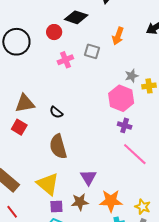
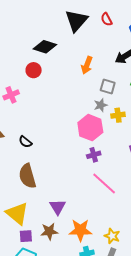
red circle: (54, 32) -> (34, 70), moved
gray square: (92, 51) -> (108, 86), moved
pink cross: (65, 60) -> (11, 95), moved
purple cross: (125, 125) -> (94, 155), turned -32

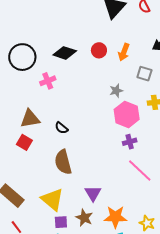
black diamond: (45, 47) -> (65, 53), moved
red circle: (34, 70) -> (99, 50), moved
gray star: (101, 105) -> (116, 91), moved
brown star: (49, 231) -> (84, 218), turned 30

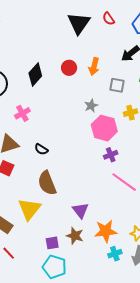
black diamond: (65, 53) -> (35, 75), turned -60
pink cross: (48, 81) -> (22, 113), moved
yellow triangle: (52, 199) -> (29, 209), moved, turned 35

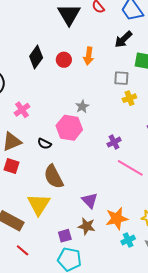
black diamond: (35, 75) -> (36, 57), moved
gray square: (117, 85) -> (121, 78), moved
gray star: (91, 106) -> (82, 106), moved
pink hexagon: (104, 128) -> (69, 128), moved

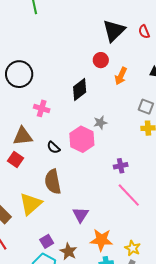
black diamond: (36, 57) -> (80, 89), moved
red circle: (64, 60) -> (101, 60), moved
pink cross: (22, 110) -> (42, 108), turned 35
brown star: (87, 226) -> (69, 251), moved
purple square: (65, 236) -> (47, 241), turned -32

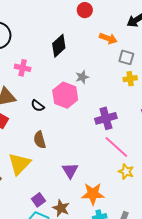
red circle: (101, 60) -> (85, 10), moved
orange arrow: (121, 76) -> (108, 38), moved, turned -90
purple cross: (121, 166) -> (106, 118), size x1.5
brown semicircle: (53, 182) -> (40, 140), size x0.7
yellow star: (133, 248) -> (126, 172), moved

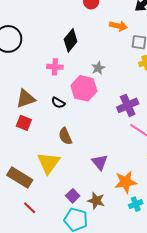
pink cross: (23, 68) -> (55, 67), moved

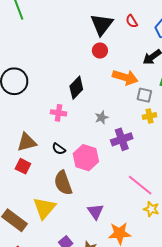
orange arrow: (118, 26) -> (125, 77), size x1.4
pink hexagon: (84, 88) -> (86, 158), moved
purple cross: (128, 105) -> (122, 139), moved
brown semicircle: (65, 136) -> (63, 183), size x1.4

